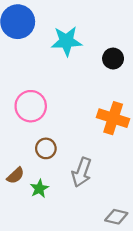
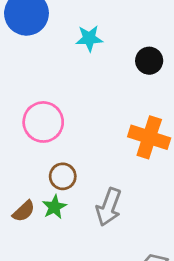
cyan star: (66, 41) -> (89, 38), size x0.7
green star: (39, 189) -> (54, 207), moved

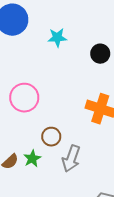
brown circle: (63, 176) -> (51, 137), moved

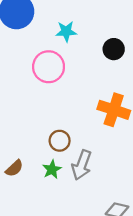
pink circle: (24, 98) -> (49, 67), moved
green star: (32, 159) -> (52, 169), moved

